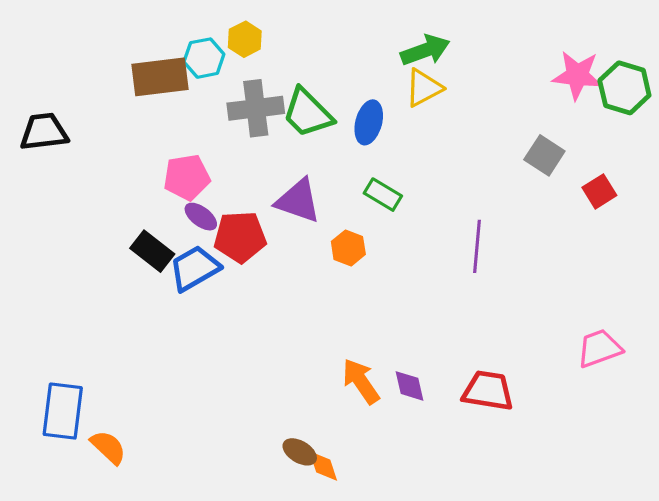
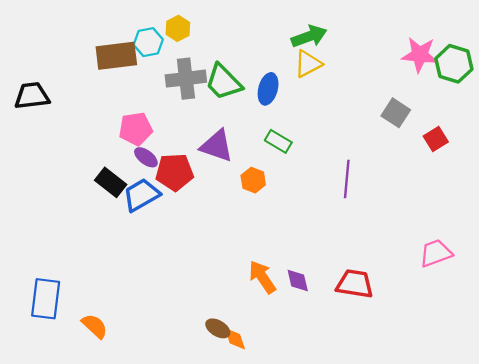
orange semicircle: (108, 447) -> (95, 326), moved

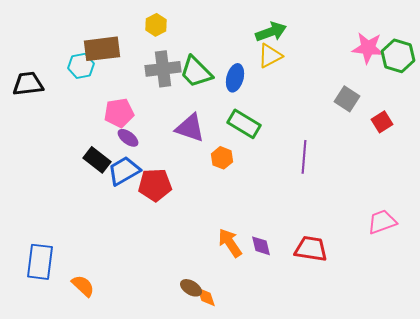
cyan hexagon: (148, 42) -> (81, 66), moved
green rectangle: (278, 141) -> (244, 124), size x1.4
red pentagon: (174, 172) -> (155, 185), moved

